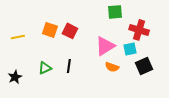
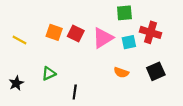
yellow line: (18, 37) -> (19, 40), turned 40
pink triangle: (105, 46) -> (103, 38), moved
cyan square: (130, 49) -> (129, 42), moved
black line: (69, 66) -> (75, 92), moved

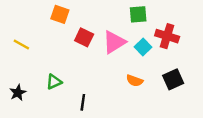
orange square: (54, 32) -> (60, 14), moved
cyan square: (129, 42) -> (143, 47), turned -32

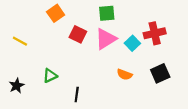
orange square: (60, 14) -> (56, 13), turned 36
green square: (138, 14) -> (107, 13), moved
red cross: (167, 36) -> (155, 33), turned -30

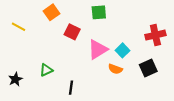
red cross: (155, 33) -> (155, 35), moved
pink triangle: (106, 39) -> (98, 49), moved
yellow line: (20, 41) -> (18, 27), moved
cyan square: (132, 43) -> (123, 50), moved

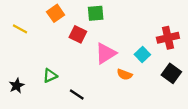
green square: (99, 12) -> (96, 13), moved
cyan square: (123, 50) -> (142, 54), moved
black square: (148, 68) -> (171, 73), moved, turned -30
black line: (71, 88) -> (77, 95), turned -64

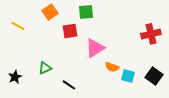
red square: (78, 34) -> (70, 31), turned -35
cyan square: (142, 54) -> (128, 76), moved, turned -32
black square: (171, 73) -> (154, 76), moved

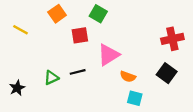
green square: (86, 12) -> (98, 14), turned 35
cyan square: (128, 76) -> (135, 98), moved
black square: (154, 76) -> (167, 73), moved
black line: (69, 85) -> (78, 72), moved, turned -48

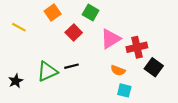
red square: (80, 35) -> (74, 32), turned -35
red cross: (172, 39) -> (137, 47), moved
pink triangle: (108, 55) -> (111, 39), moved
green triangle: (51, 78) -> (47, 71), size x1.5

